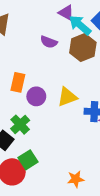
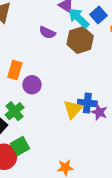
yellow triangle: (67, 97) -> (73, 109), moved, turned -30

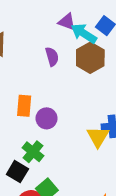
purple semicircle: (47, 33) -> (52, 57), turned -119

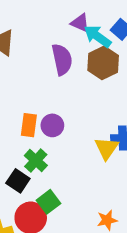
purple semicircle: (52, 57) -> (62, 59), size x1.5
orange rectangle: (24, 106) -> (29, 125), moved

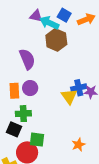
purple semicircle: (62, 59) -> (27, 59), moved
green cross: (36, 160) -> (23, 114), turned -35
green square: (49, 202) -> (37, 140), turned -35

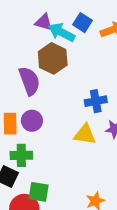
brown hexagon: (56, 40) -> (53, 58), moved
blue cross: (79, 88) -> (96, 101), moved
yellow triangle: (69, 96) -> (85, 134), turned -48

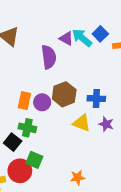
purple triangle: (44, 22) -> (66, 38), moved
brown hexagon: (53, 58) -> (64, 94), moved
purple semicircle: (29, 81) -> (49, 57), moved

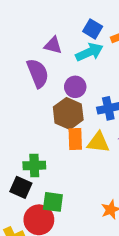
cyan arrow: (82, 38) -> (89, 52), moved, turned 130
orange rectangle: (24, 101) -> (75, 139), moved
purple circle: (42, 102) -> (75, 87), moved

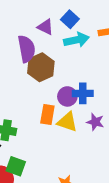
blue square: (93, 29) -> (70, 19), moved
purple circle: (75, 87) -> (67, 96), moved
brown hexagon: (68, 113) -> (41, 67), moved

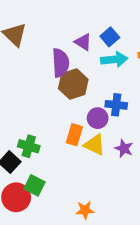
blue cross: (83, 93) -> (116, 105), moved

